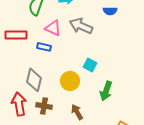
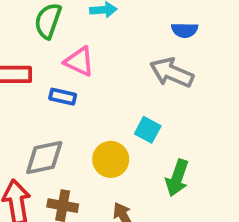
gray arrow: (81, 26) -> (172, 73), moved
gray diamond: (34, 80) -> (44, 158), turned 65

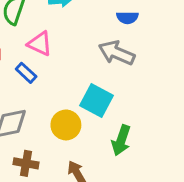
blue rectangle: (63, 97) -> (26, 73), turned 30
cyan square: (148, 130) -> (97, 100), size x1.5

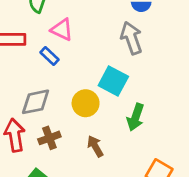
gray arrow: (117, 53) -> (131, 38), turned 48
brown cross: (26, 163) -> (49, 138), turned -30

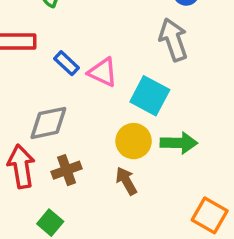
pink triangle: (62, 30) -> (103, 72), moved
yellow circle: (86, 103) -> (134, 141), moved
green arrow: (136, 117) -> (179, 143), turned -108

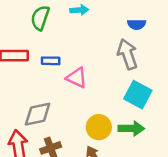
blue rectangle: (67, 63) -> (51, 61), moved, turned -42
cyan square: (150, 96) -> (138, 95), moved

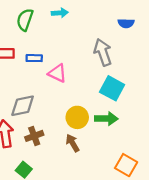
blue semicircle: (137, 24) -> (126, 23), moved

